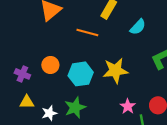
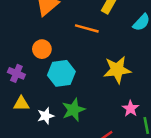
orange circle: (50, 65) -> (42, 49), moved
cyan hexagon: (81, 74) -> (61, 73), moved

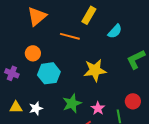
yellow triangle: (21, 104) -> (16, 107), moved
pink star: (131, 109) -> (98, 108), moved
green star: (73, 110) -> (72, 103), moved

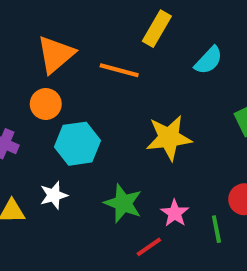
orange triangle: (37, 16) -> (56, 54), moved
green star: (72, 103) -> (123, 203), turned -30
white star: (36, 108) -> (54, 195), moved

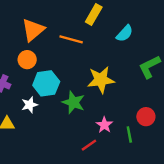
white star: (54, 195) -> (30, 105), moved
green star: (123, 203) -> (73, 102), moved

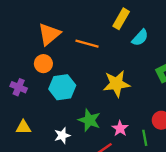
yellow rectangle: (94, 14) -> (121, 19), moved
green star: (73, 102) -> (89, 120), moved
white star: (30, 105) -> (62, 136), moved

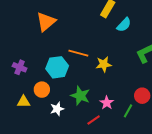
orange line: (87, 44) -> (78, 53), moved
orange circle: (43, 64) -> (42, 90), moved
yellow star: (116, 84) -> (104, 64), size x0.7
green line: (145, 138) -> (128, 111), turned 40

